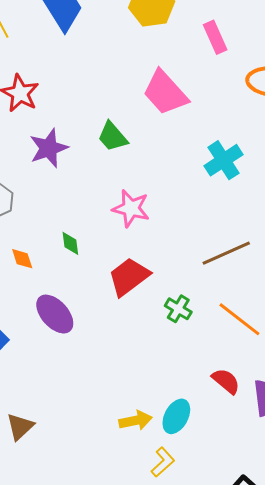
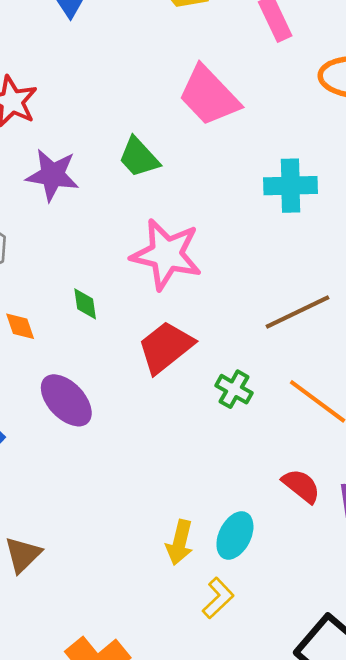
purple star: (49, 148) -> (52, 175), turned 30
cyan cross: (223, 160) -> (290, 186), turned 33
pink star: (131, 208) -> (166, 254), size x1.4
yellow arrow: (136, 420) -> (180, 542), turned 116

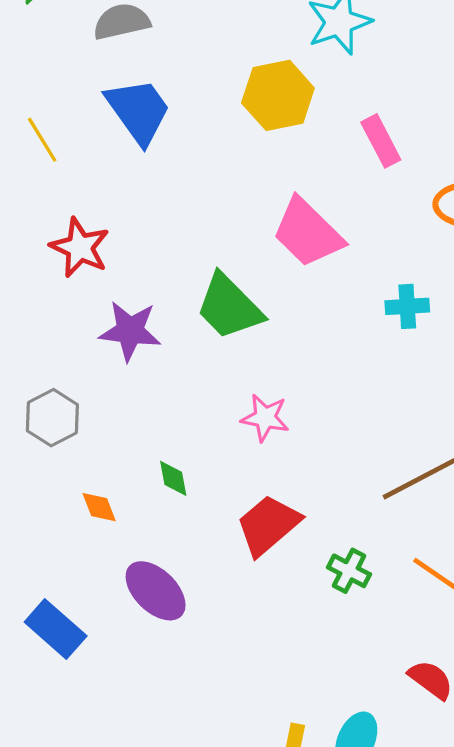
green trapezoid: (139, 157) -> (229, 307), size x1.4
cyan cross: (290, 186) -> (407, 306), moved, size x0.7
pink star: (166, 254) -> (265, 418), size x0.6

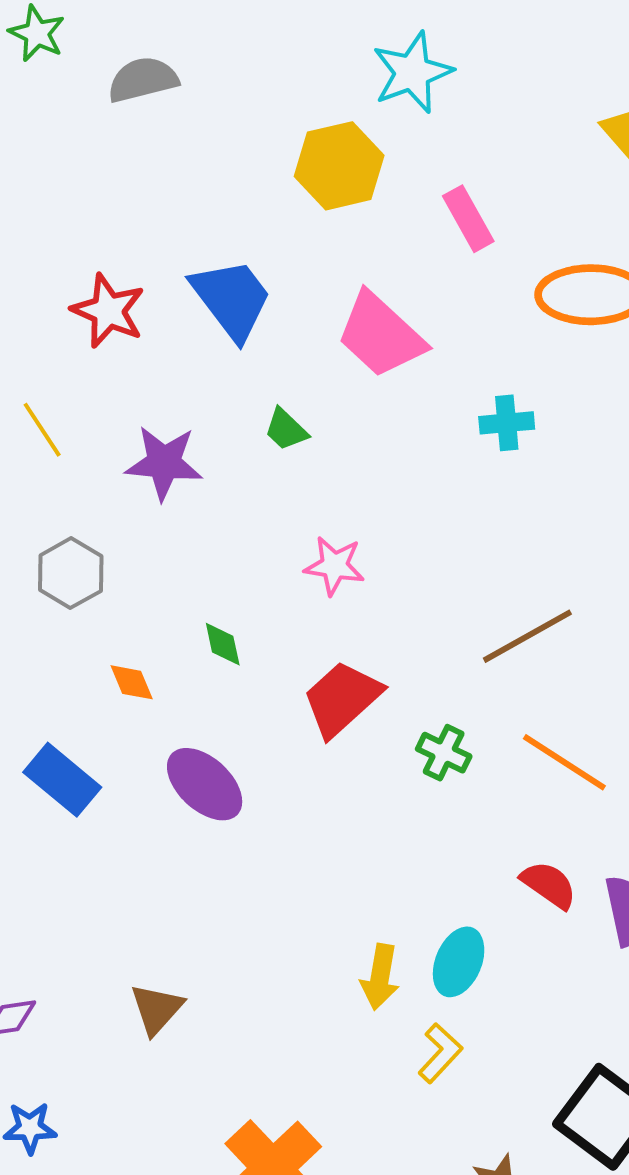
blue trapezoid: (138, 111) -> (232, 299), moved
yellow line: (42, 140) -> (42, 430), moved
red star: (80, 248) -> (108, 311), moved
green trapezoid: (229, 307) -> (286, 430), size x0.5
blue rectangle: (56, 629) -> (62, 780), moved

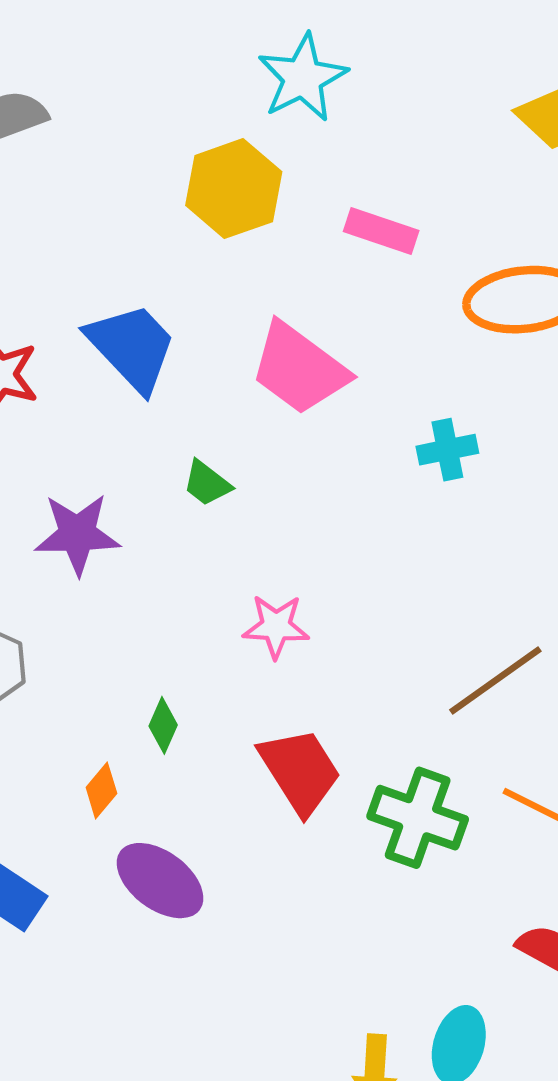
pink rectangle: (468, 219) -> (381, 231), turned -36
green diamond: (223, 644) -> (163, 725), turned 42
orange diamond: (132, 682) -> (101, 790), moved, turned 69
red trapezoid: (342, 699) -> (300, 771), turned 106
green cross: (444, 753) -> (418, 818), size x1.6

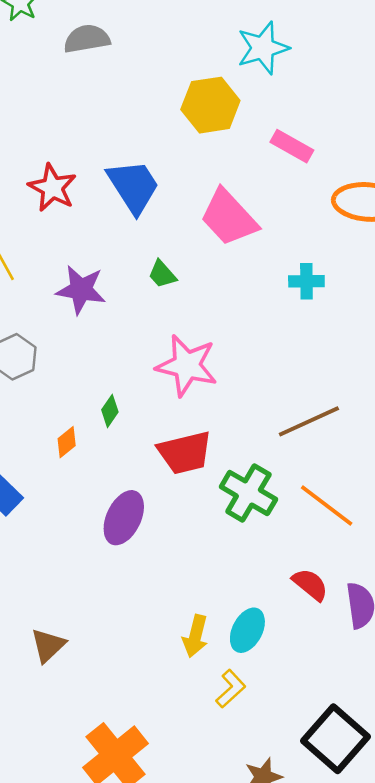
pink star: (276, 626) -> (187, 366), size x1.6
red trapezoid: (300, 771) -> (185, 453), turned 98
purple ellipse: (160, 881) -> (124, 518), moved, turned 68

